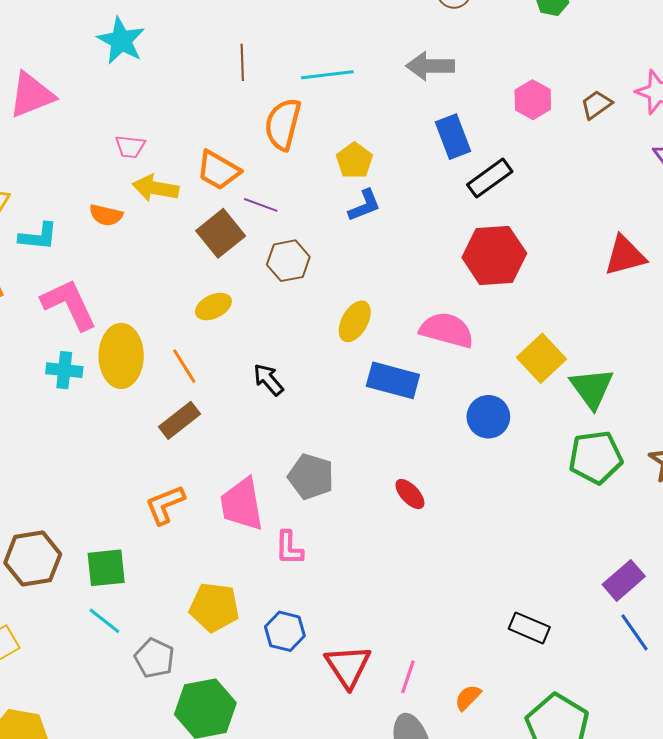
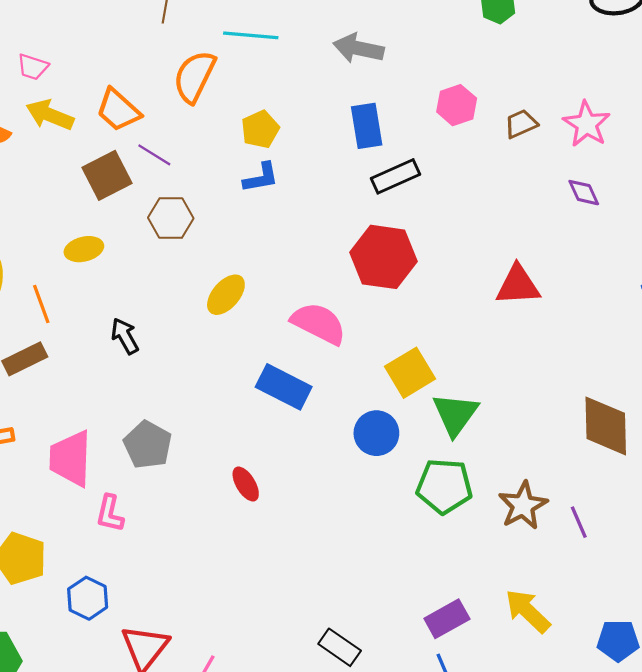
blue rectangle: (393, 380) -> (284, 387), moved
blue circle: (488, 417) -> (376, 433), moved

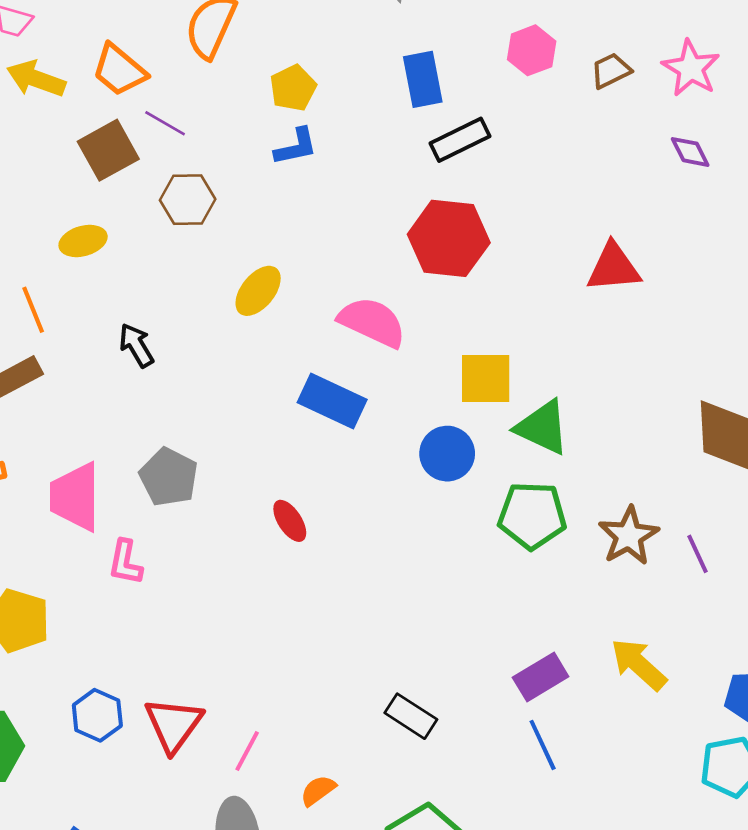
yellow square: (410, 373) -> (486, 379), turned 33
green triangle: (455, 414) -> (542, 427), turned -39
blue hexagon: (88, 598) -> (97, 715), moved

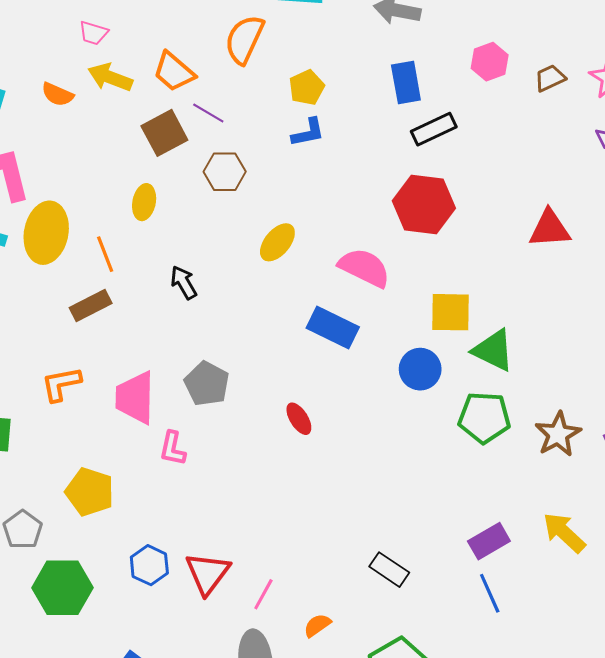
yellow ellipse: (83, 241) -> (144, 202), turned -64

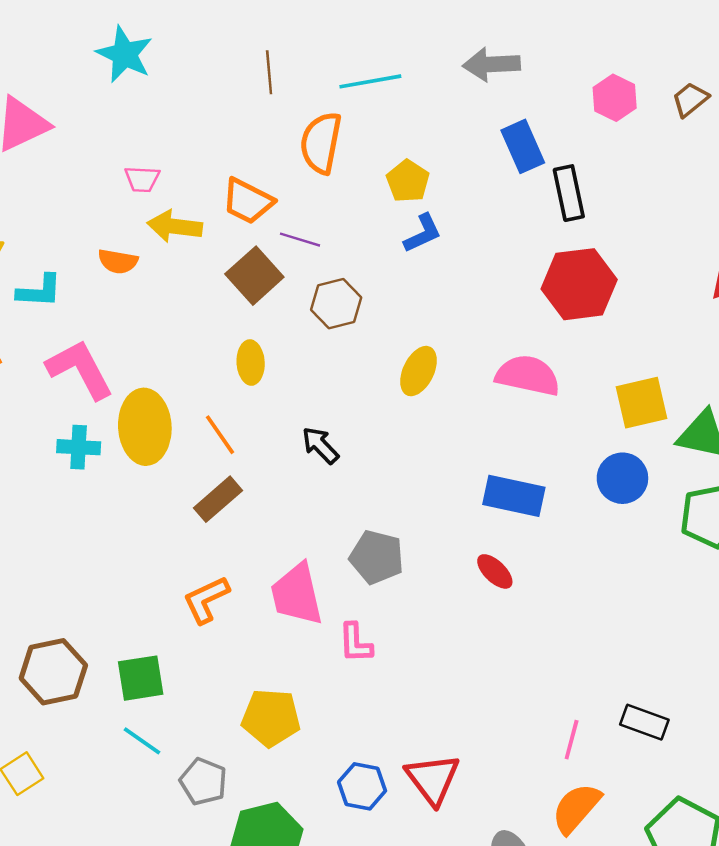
black rectangle: (434, 129) -> (569, 193), turned -63
blue rectangle: (333, 327) -> (514, 496), moved
pink line: (263, 594) -> (572, 740), moved
orange semicircle: (317, 625) -> (576, 808), size x1.6

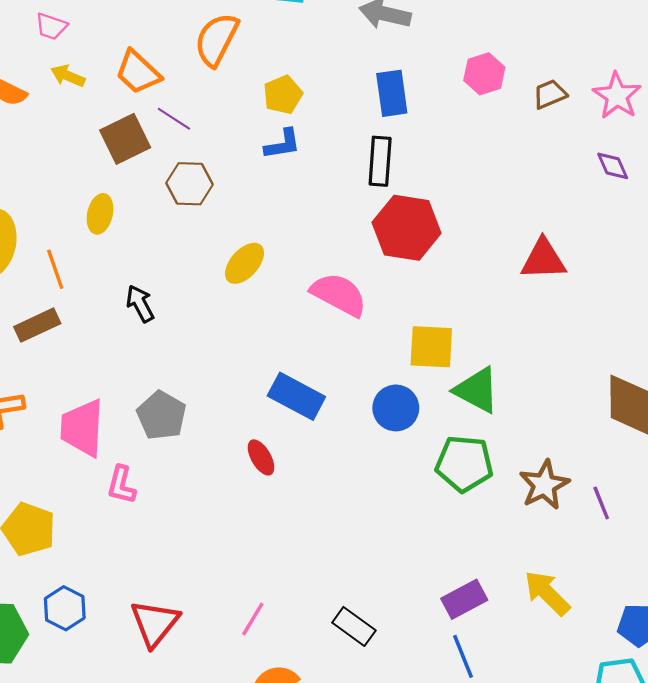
black rectangle: (569, 193) -> (380, 161), moved
yellow arrow: (175, 226) -> (68, 76), size x0.7
pink line: (572, 740) -> (253, 619), moved
blue hexagon: (362, 786) -> (65, 608), moved

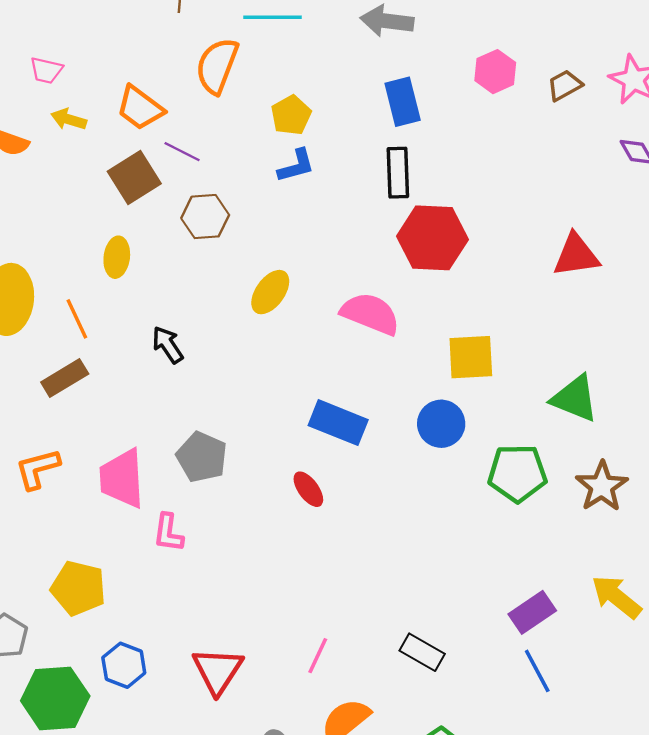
green triangle: (477, 390) -> (575, 398), moved

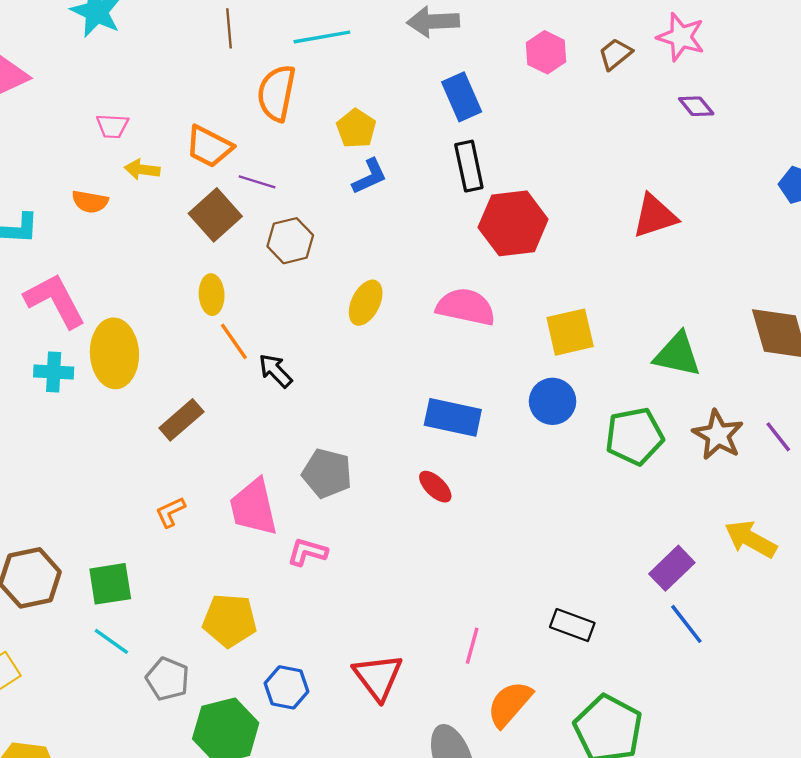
orange line: (77, 319) -> (234, 341), moved
orange L-shape: (38, 469) -> (170, 512), size x0.7
pink L-shape: (168, 533) -> (307, 552), turned 108

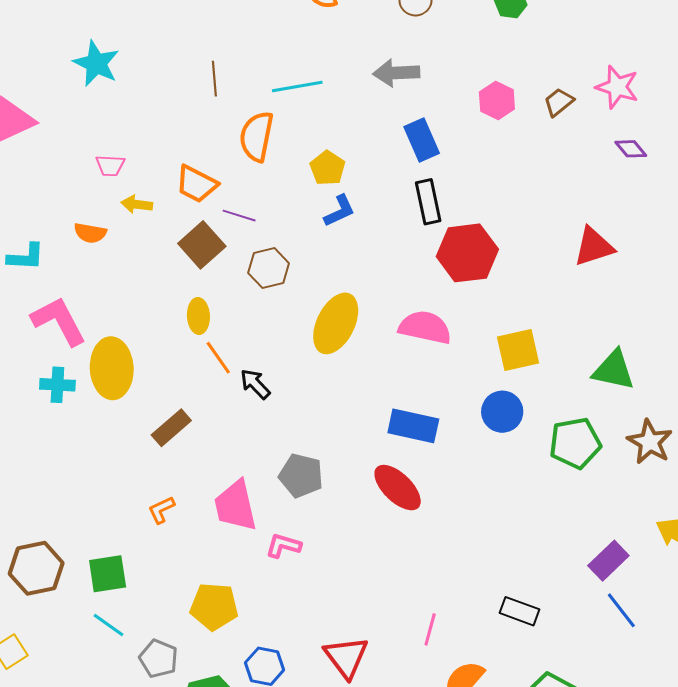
yellow ellipse: (366, 303) -> (336, 323), size x1.5
red ellipse: (435, 487) -> (398, 488), size x1.6

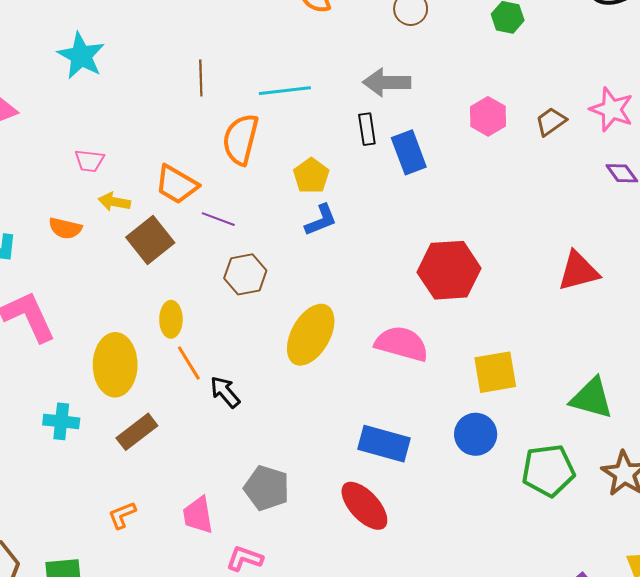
black rectangle: (428, 202) -> (367, 129), moved, size x0.7
brown square: (202, 245) -> (150, 240), moved
yellow ellipse: (112, 368) -> (115, 365), moved
cyan cross: (57, 385) -> (61, 421), moved
pink trapezoid: (236, 506) -> (198, 515), size x0.7

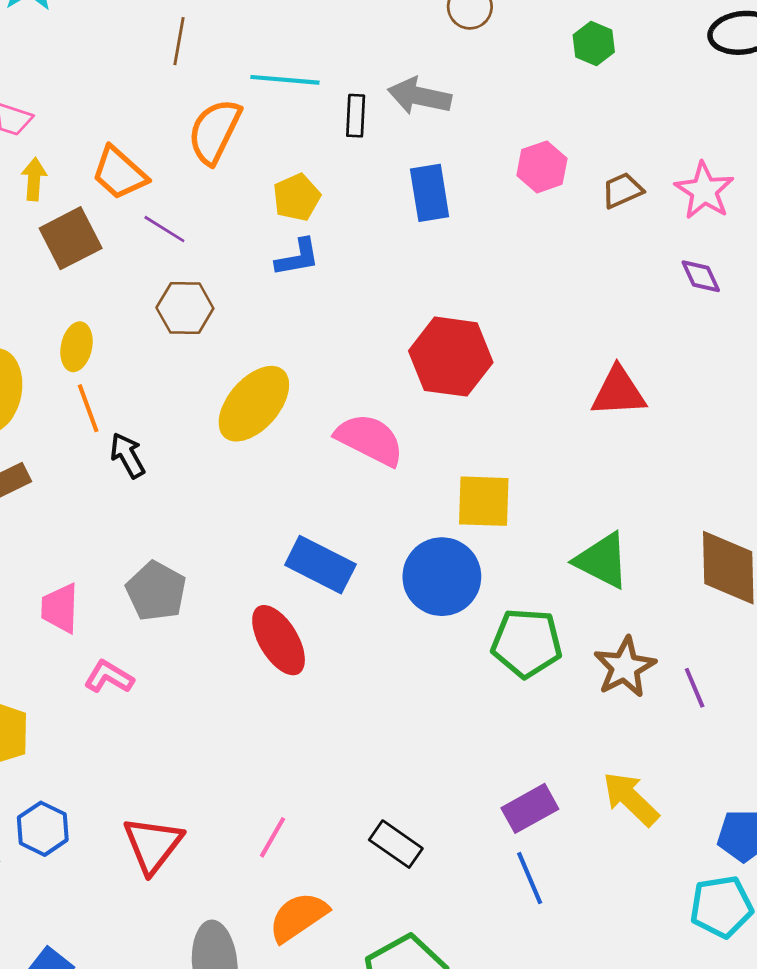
black rectangle: (367, 129) -> (356, 116), moved
yellow arrow: (114, 202) -> (34, 179), turned 72
blue circle: (476, 434) -> (442, 577), size x1.4

